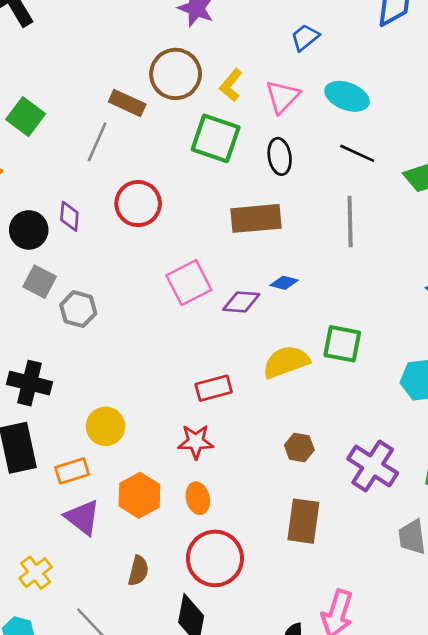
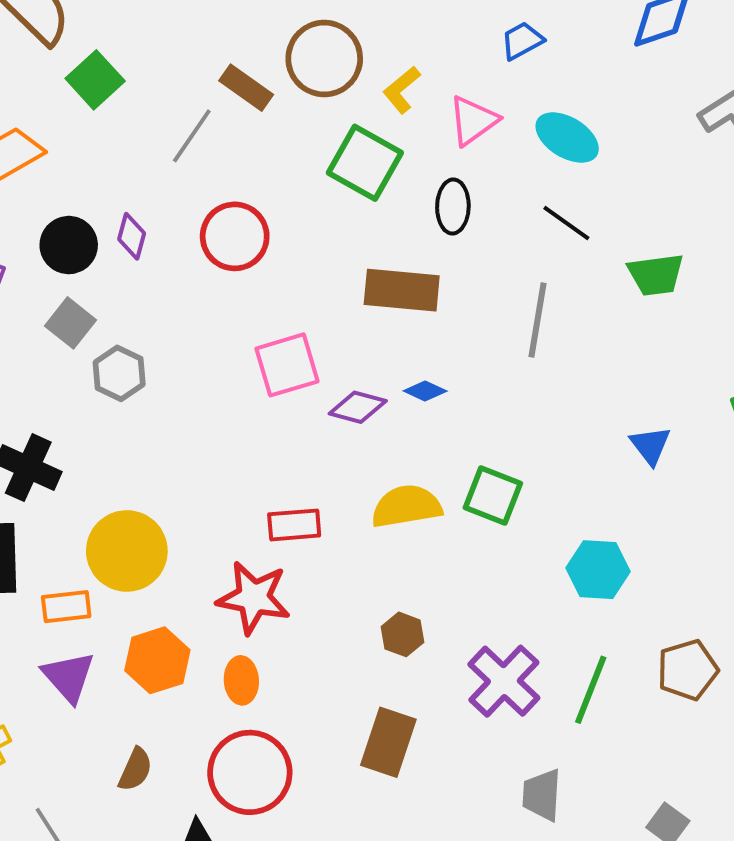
yellow circle: (106, 426) -> (127, 551), size x1.4
red star: (196, 442) -> (254, 598), size x1.4

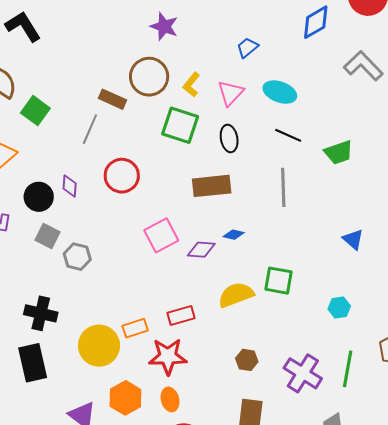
cyan hexagon: (598, 570) -> (339, 307), size x0.7
orange rectangle: (66, 607) -> (135, 328), moved

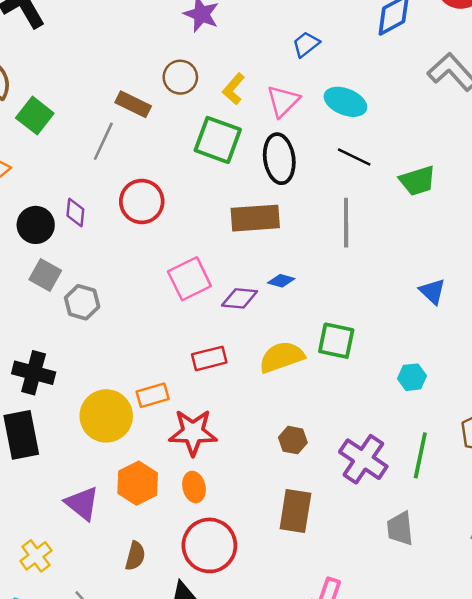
brown circle: (149, 77) -> (180, 77), size x0.7
black ellipse: (229, 138) -> (279, 159), size x1.4
red rectangle: (181, 316) -> (209, 358), moved

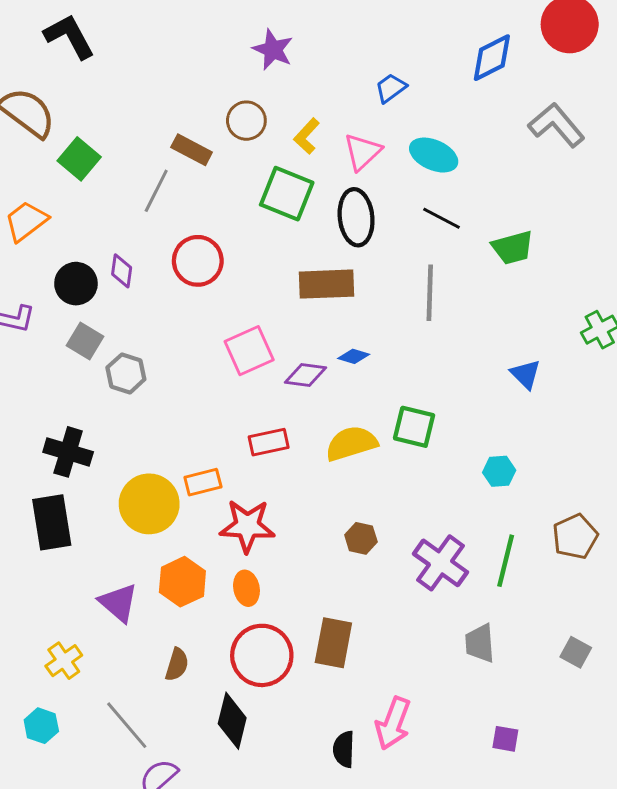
brown rectangle: (295, 511) -> (333, 643), moved

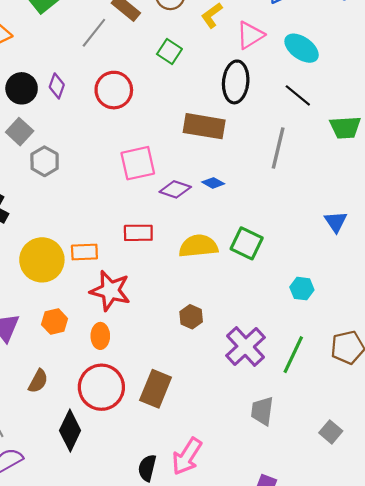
green square: (287, 194) -> (169, 51), moved, size x0.6
orange hexagon: (182, 582) -> (55, 322), size x0.7

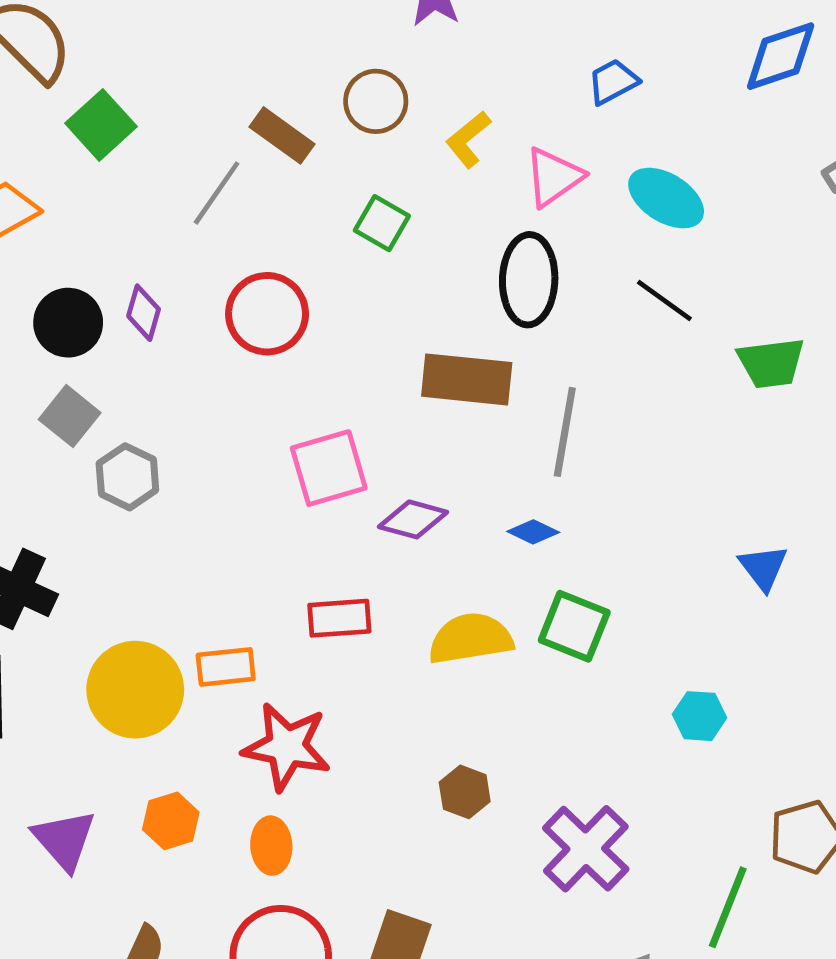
gray line: (278, 148) -> (565, 432), moved
blue diamond: (213, 183) -> (533, 532), moved
green line: (293, 355) -> (728, 907), moved

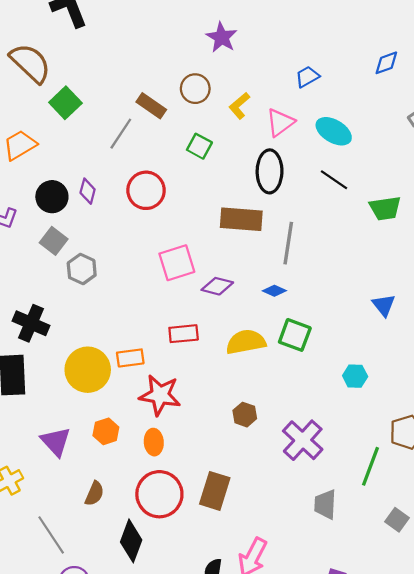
blue diamond: (781, 56) -> (386, 63), size x0.7

